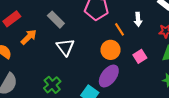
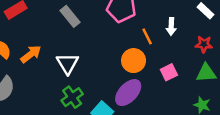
orange arrow: (29, 37) -> (31, 54), moved
white triangle: (65, 47) -> (68, 63), moved
green cross: (52, 85) -> (72, 97), moved

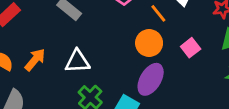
white triangle: (68, 63) -> (77, 61), turned -50

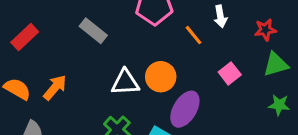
orange circle: (149, 43) -> (161, 77), moved
white triangle: (77, 61) -> (125, 82), moved

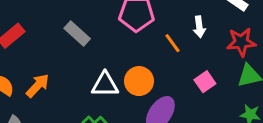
red star: (265, 30) -> (241, 42), size x1.4

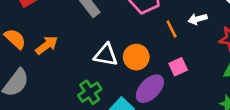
white arrow: (199, 27) -> (198, 19), turned 72
pink square: (205, 82) -> (178, 67), moved

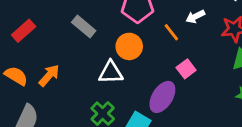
orange circle: (136, 57) -> (129, 46), moved

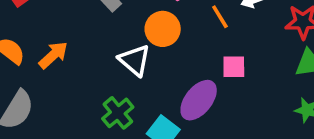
pink square: (186, 69) -> (234, 67), turned 30
white triangle: (111, 72) -> (135, 60), turned 36

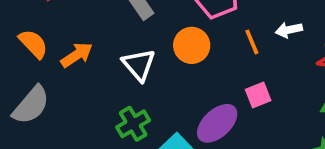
white triangle: (135, 60) -> (139, 65), moved
pink square: (234, 67) -> (258, 95), turned -30

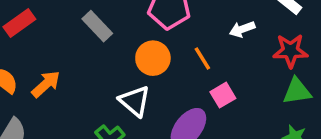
orange line: (252, 42) -> (202, 59), moved
white triangle: (139, 65) -> (135, 101), moved

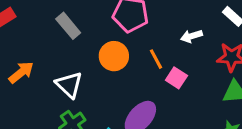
pink square: (223, 95) -> (176, 78), moved, turned -30
white triangle: (135, 101) -> (69, 85), moved

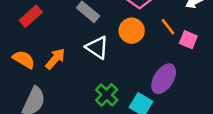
white triangle: (69, 85) -> (97, 47), moved

